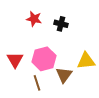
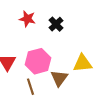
black cross: (61, 24) -> (56, 24), turned 32

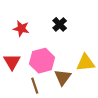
red star: (27, 19) -> (21, 29), moved

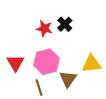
red star: (21, 29) -> (44, 29), moved

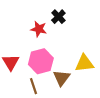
black cross: (65, 24) -> (58, 17), moved

